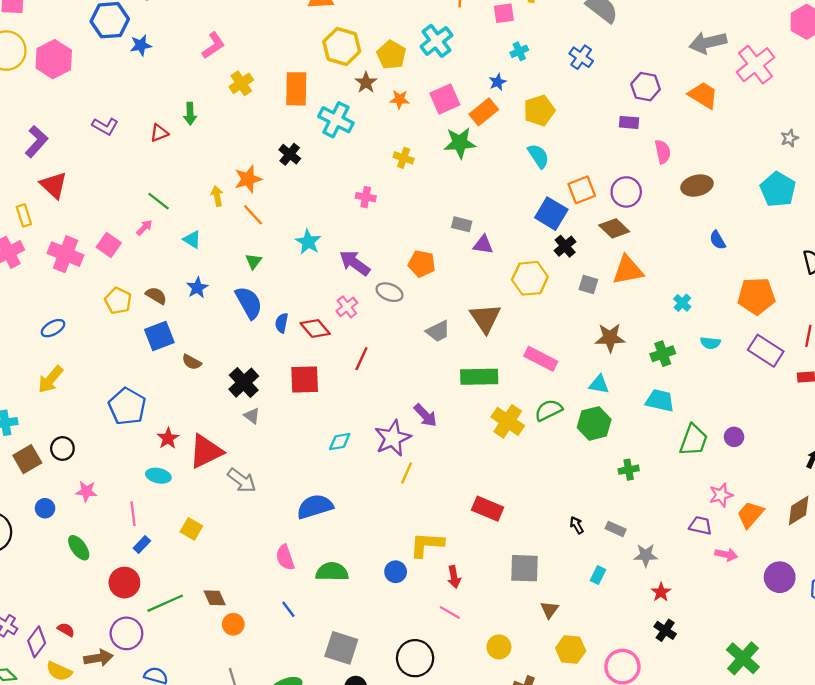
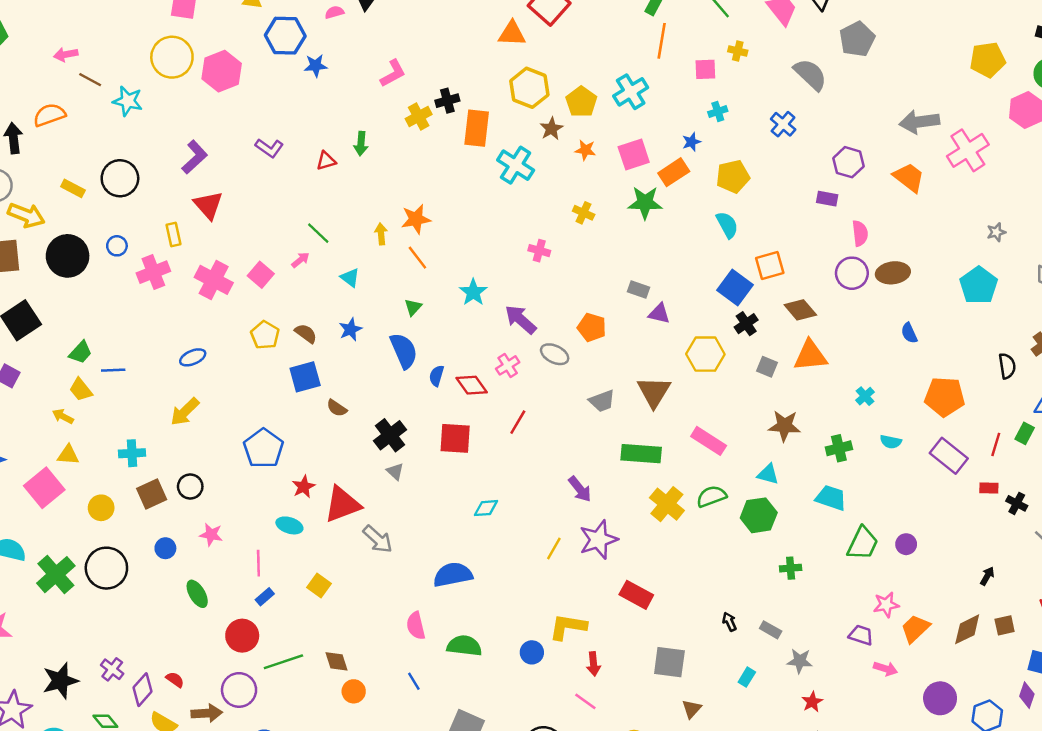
black cross: (290, 154) -> (447, 101), moved, turned 30
purple circle: (626, 192) -> (852, 273), moved
purple star: (393, 438) -> (598, 540), moved

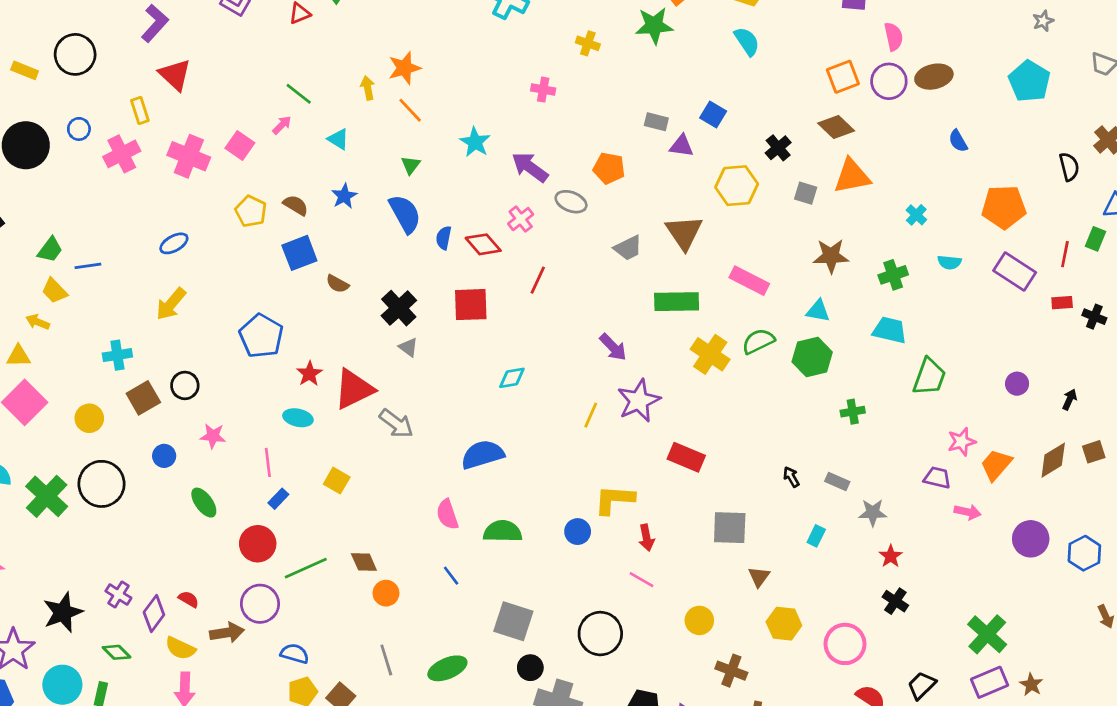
orange square: (770, 265) -> (843, 77), moved
blue square: (735, 287) -> (713, 114), moved, size x0.7
yellow triangle: (68, 455) -> (18, 356), moved
purple circle: (906, 544) -> (1017, 384), moved

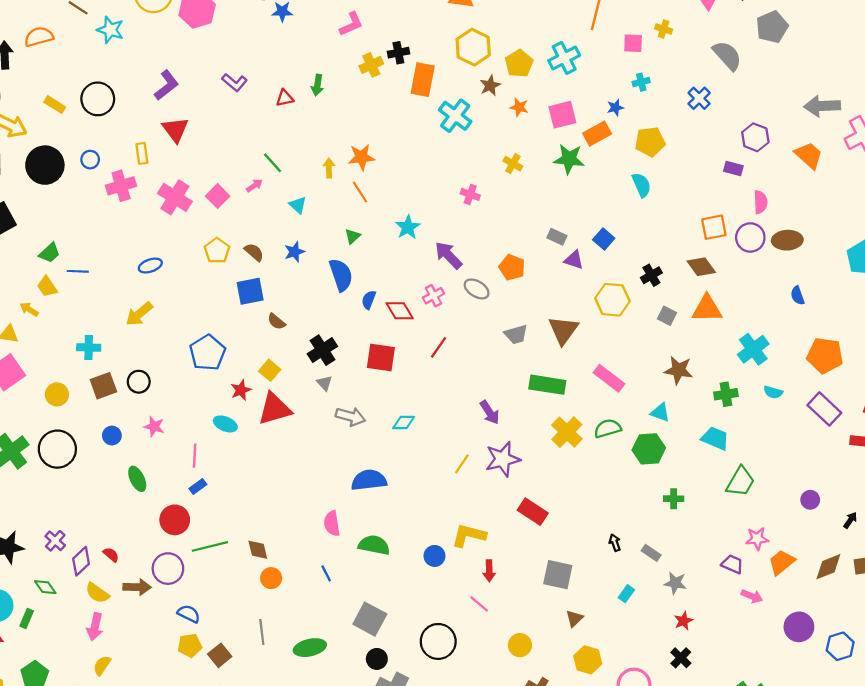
cyan cross: (916, 215) -> (753, 349), size x1.8
gray arrow: (396, 423) -> (350, 417), moved, turned -32
yellow square: (337, 481) -> (270, 370), moved

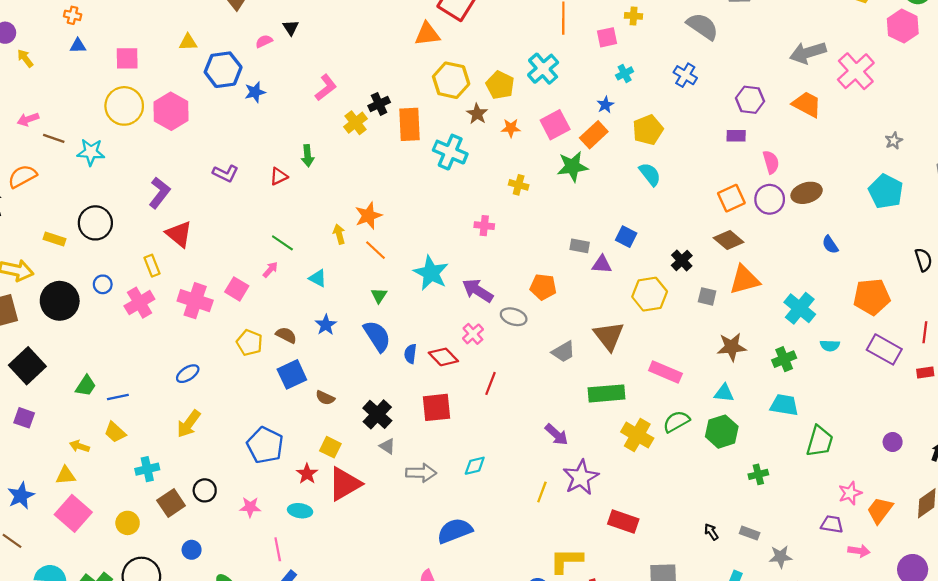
cyan star: (408, 227) -> (431, 273), size x1.4
yellow trapezoid: (47, 287) -> (115, 432), moved
pink star: (154, 427) -> (250, 507), moved

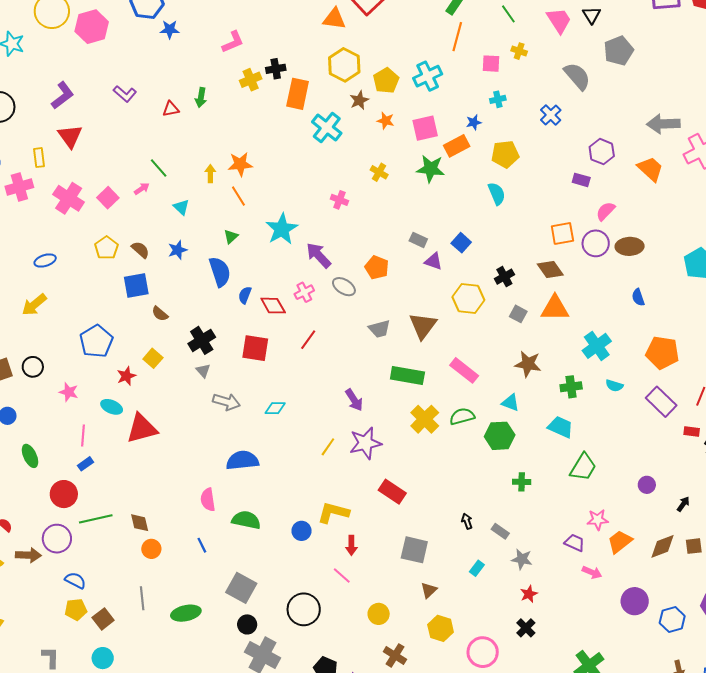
pink semicircle: (771, 162) -> (606, 211), turned -135
red triangle: (345, 484) -> (142, 429), moved

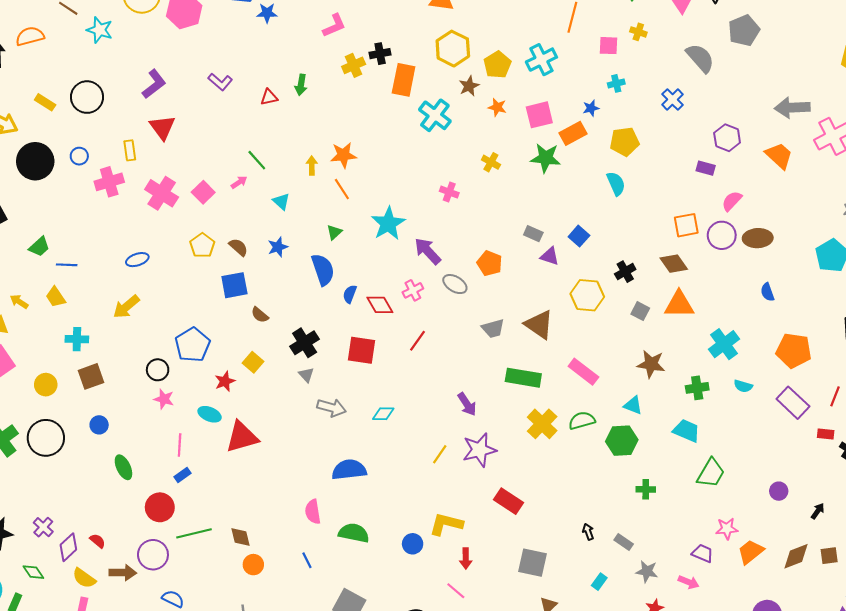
brown triangle: (423, 326) -> (539, 325), turned -32
black circle: (33, 367) -> (158, 370), moved
pink arrow: (592, 572) -> (689, 582), moved

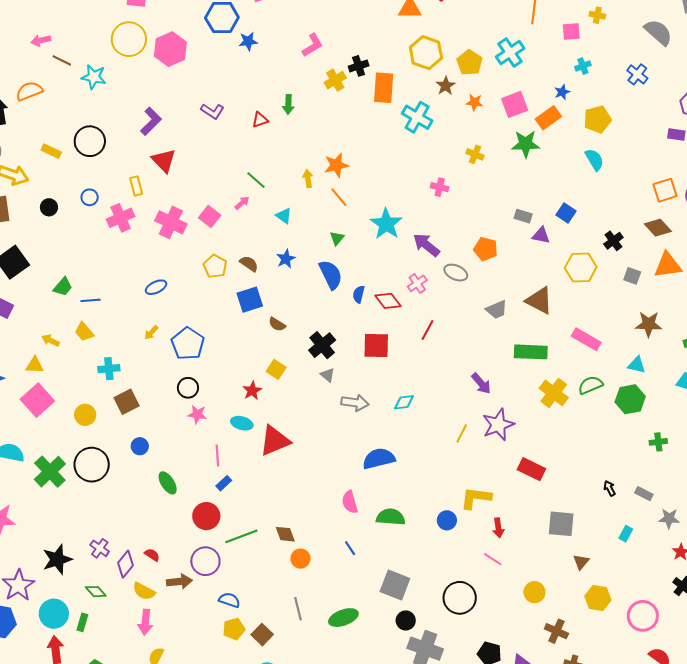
black circle: (35, 161) -> (49, 207), size x0.5
yellow arrow: (126, 307) -> (151, 332), size x0.6
blue pentagon: (193, 345) -> (188, 344), moved

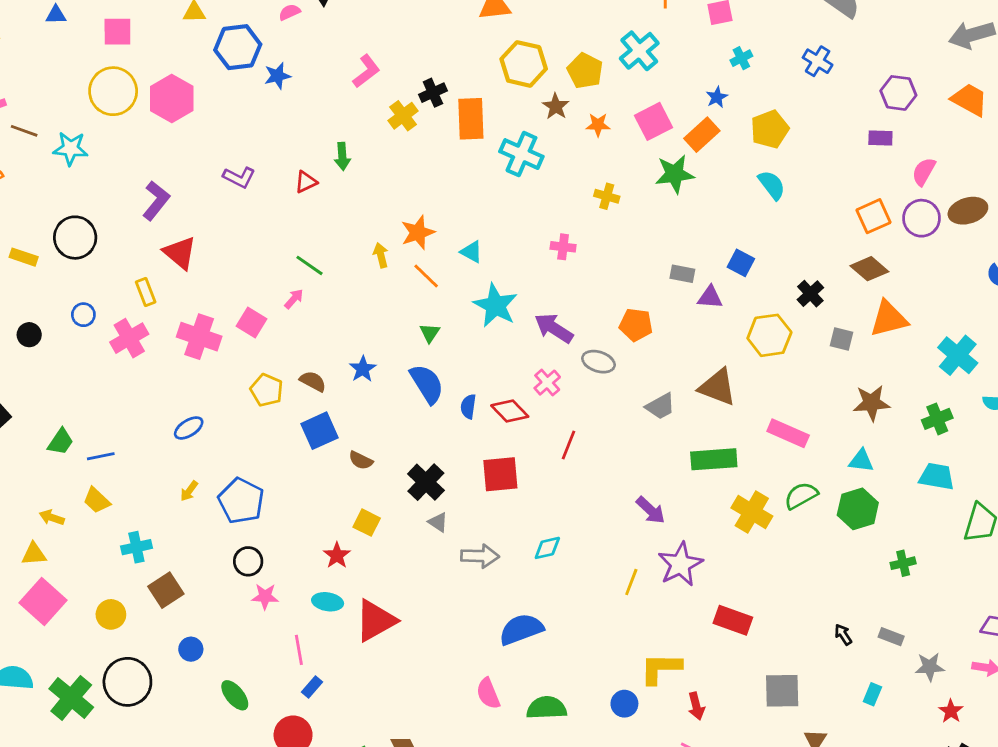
cyan triangle: (284, 216) -> (471, 252), moved

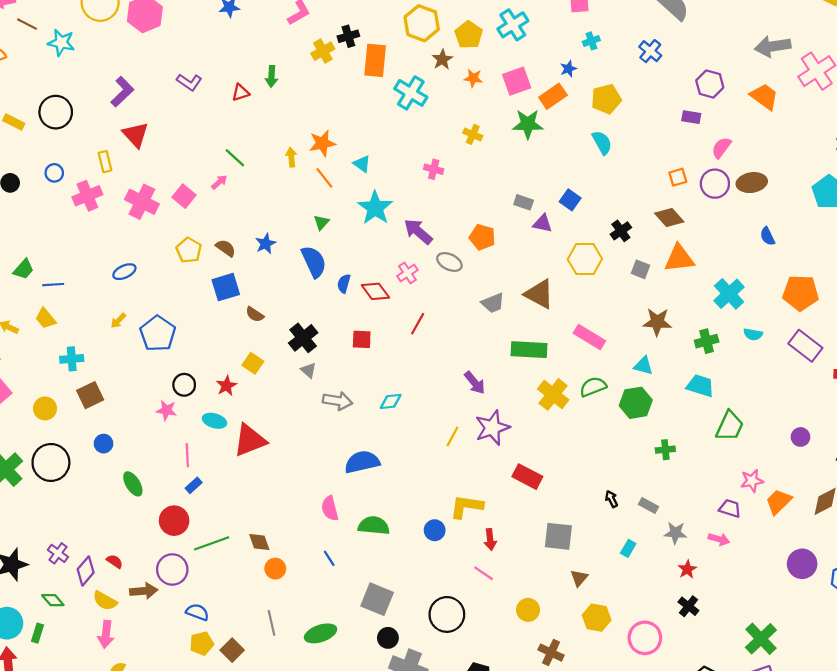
orange square: (873, 216) -> (678, 177), size x0.7
red square: (500, 474) -> (362, 339), size x0.7
black circle: (248, 561) -> (184, 385), moved

